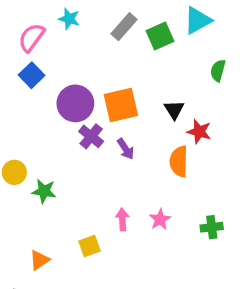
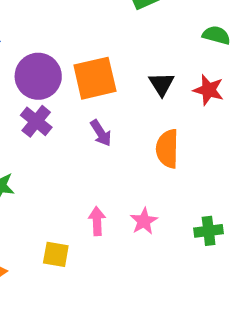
green semicircle: (218, 71) -> (216, 35), turned 90
red star: (199, 132) -> (209, 90), moved
purple cross: (91, 136) -> (36, 121), moved
yellow square: (89, 246) -> (56, 254), turned 30

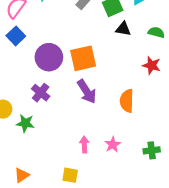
black triangle: (162, 84) -> (123, 29), moved, turned -49
purple cross: (36, 121) -> (41, 93), moved
purple arrow: (101, 133) -> (87, 91), size x1.5
yellow square: (56, 254) -> (70, 175), moved

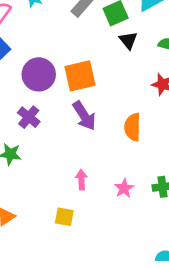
black triangle: (123, 29) -> (128, 40), turned 42
pink star: (113, 145) -> (124, 188), moved

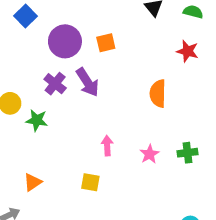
orange square: (80, 76) -> (106, 43), size x0.6
purple arrow: (84, 116) -> (87, 82), moved

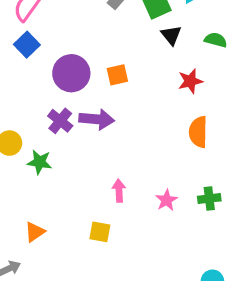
red star: (188, 51) -> (190, 81), moved, turned -30
purple arrow: (87, 82) -> (97, 119), turned -52
orange semicircle: (158, 93) -> (198, 132), moved

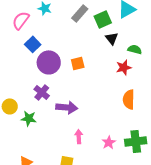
green semicircle: (216, 40) -> (135, 49), moved
blue square: (27, 45) -> (33, 44), moved
purple arrow: (97, 119) -> (67, 107), moved
green cross: (209, 199) -> (136, 141), size x1.5

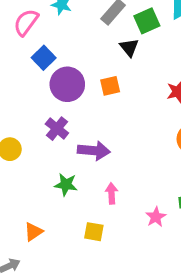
black triangle: (112, 38) -> (129, 47), moved
green star: (29, 118) -> (66, 185), moved
pink star: (109, 142) -> (156, 217), moved

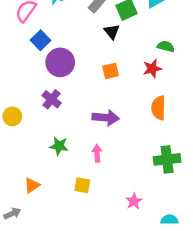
orange square: (110, 86) -> (111, 71), moved
purple arrow: (94, 151) -> (106, 118), moved
pink star: (156, 217) -> (134, 201), moved

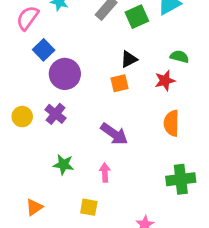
black triangle: (112, 32) -> (129, 59), moved, turned 42
yellow circle: (12, 116) -> (22, 117), moved
purple arrow: (106, 118) -> (114, 134), turned 30

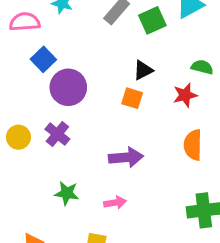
pink semicircle: (28, 18) -> (25, 22), turned 50
orange square: (120, 83) -> (132, 98), turned 30
purple arrow: (114, 134) -> (126, 157), turned -40
pink arrow: (105, 173) -> (115, 203), turned 84

